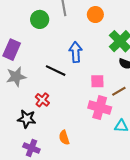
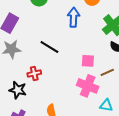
blue arrow: (76, 52) -> (74, 17), moved
red cross: (42, 100) -> (34, 74), turned 32

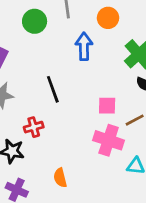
black line: (49, 47) -> (53, 89), turned 42

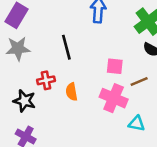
orange semicircle: (60, 178) -> (72, 92), moved

